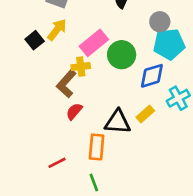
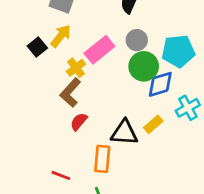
gray circle: (160, 22) -> (137, 40), moved
green circle: (122, 55) -> (144, 66), moved
yellow cross: (81, 67) -> (76, 68), moved, turned -30
red line: (57, 163) -> (61, 175), turned 48

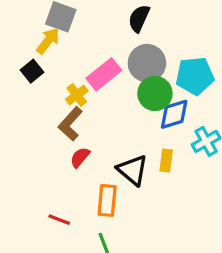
yellow arrow: (61, 36) -> (48, 41), moved
gray circle: (137, 40) -> (147, 63), size x1.5
yellow rectangle: (153, 124) -> (166, 161), turned -42
black triangle: (124, 133) -> (133, 170), turned 36

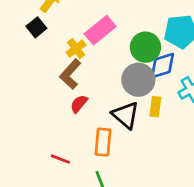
gray circle: (147, 63) -> (138, 80), moved

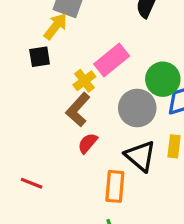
black square: (36, 27) -> (40, 57), turned 30
gray circle: (138, 80) -> (137, 108), moved
red line: (60, 159) -> (32, 183), moved

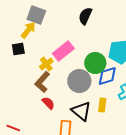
red semicircle: (88, 143) -> (48, 103), turned 96

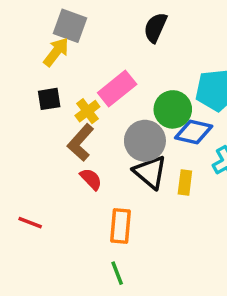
black square: (18, 49) -> (49, 99), moved
blue diamond: (107, 76) -> (194, 132), turned 30
black triangle: (81, 111) -> (150, 172), moved

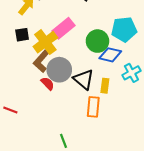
yellow cross: (87, 111) -> (45, 42), size x1.6
gray circle: (145, 141) -> (59, 70), moved
orange rectangle: (121, 226) -> (93, 107), moved

